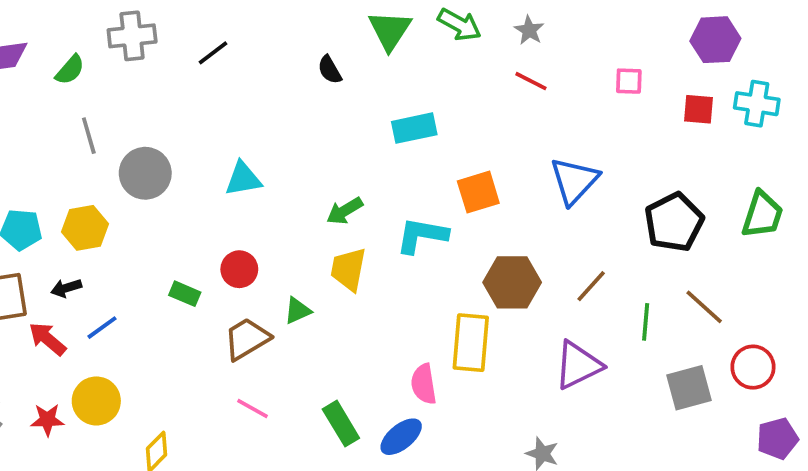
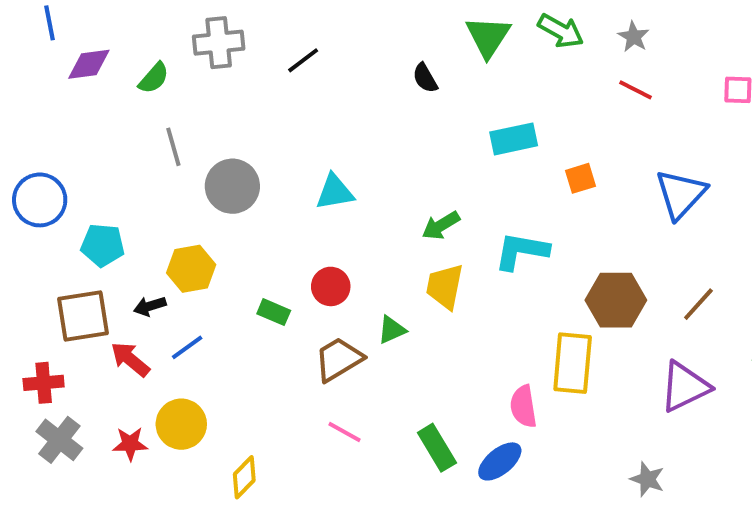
orange square: (478, 192) -> (580, 178), moved, size x0.7
yellow hexagon: (85, 228) -> (191, 269), moved

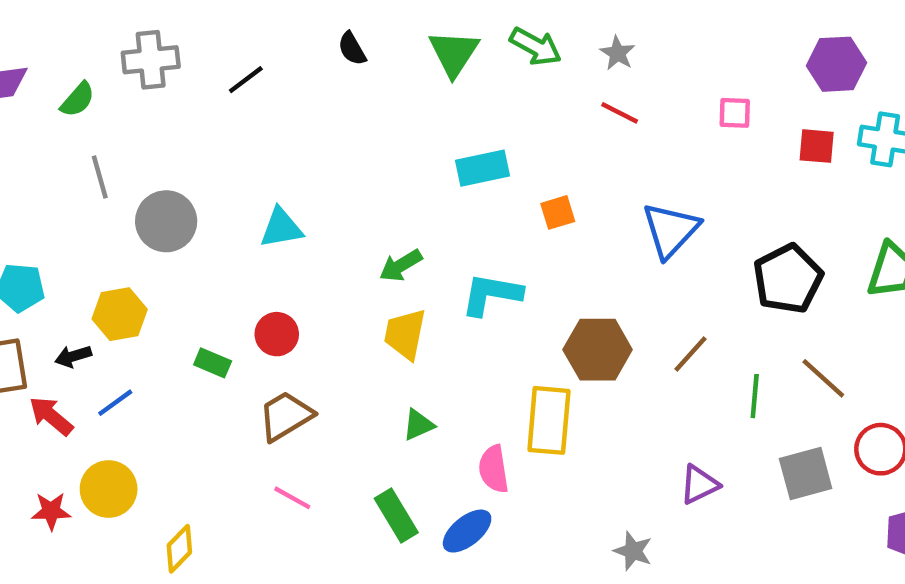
black semicircle: (425, 78) -> (352, 49), moved
green triangle: (392, 330) -> (418, 425), moved
purple triangle: (685, 387) -> (699, 485), moved, size x0.7

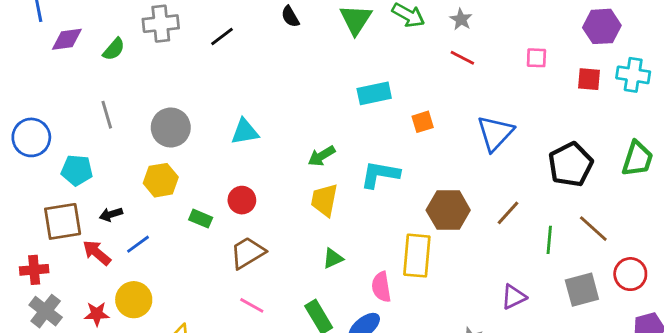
gray line: (100, 177) -> (107, 115), moved
yellow hexagon: (120, 314) -> (161, 180), moved

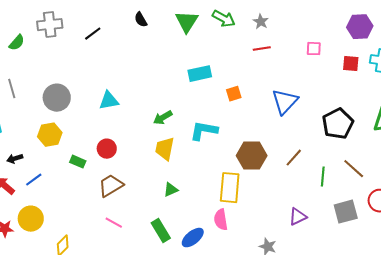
red line: (462, 58) -> (262, 49), turned -36
pink semicircle: (381, 287) -> (221, 220), moved

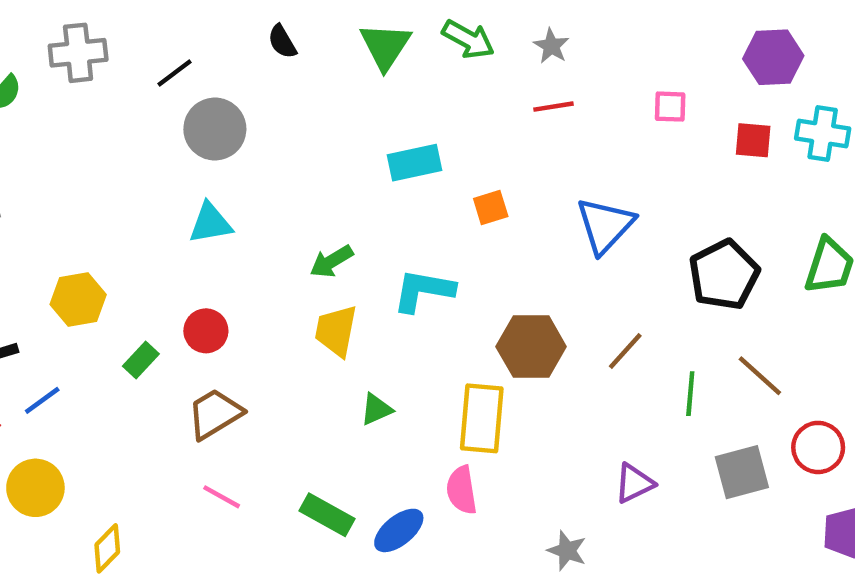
gray circle: (57, 98) -> (215, 129), moved
green rectangle: (78, 162) -> (141, 360), turned -70
green triangle: (171, 190) -> (376, 409), moved
green rectangle: (161, 231) -> (327, 515), turned -30

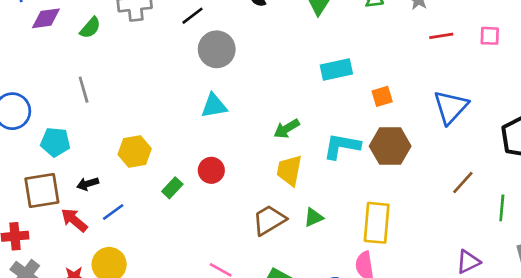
red line: (554, 107) -> (441, 36), moved
brown hexagon: (531, 347) -> (390, 146), moved
brown trapezoid: (215, 414) -> (269, 220), moved

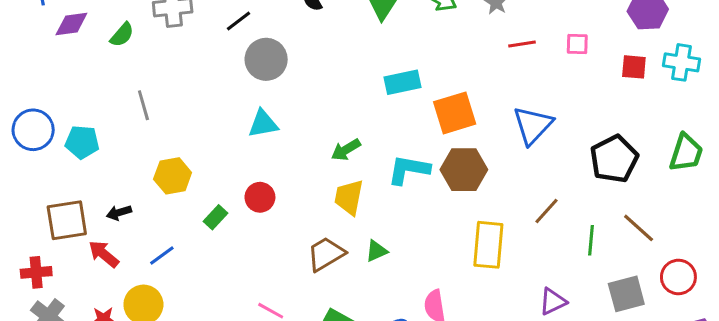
gray line: (84, 90) -> (143, 105), moved
orange square: (382, 96) -> (455, 113), size x1.8
cyan pentagon: (55, 142) -> (82, 142), moved
blue line: (113, 212) -> (162, 256), moved
yellow rectangle: (377, 223) -> (488, 245), moved

